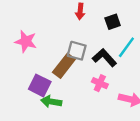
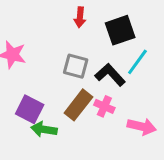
black square: (113, 22) -> (120, 30), size x1.5
brown rectangle: (64, 66) -> (78, 105), moved

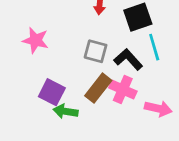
cyan line: (137, 62) -> (154, 47), turned -52
pink cross: (104, 106) -> (123, 89), size x1.4

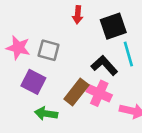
gray square: (96, 51) -> (49, 50), moved
purple square: (52, 92) -> (33, 82), moved

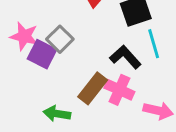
gray square: (49, 50) -> (60, 39), turned 30
purple square: (33, 82) -> (42, 54), moved

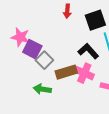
gray square: (60, 39) -> (44, 60), moved
brown rectangle: (93, 88) -> (66, 72), turned 35

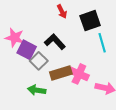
red arrow: (67, 11) -> (62, 12), turned -32
black L-shape: (88, 51) -> (55, 42), moved

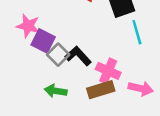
black L-shape: (55, 42) -> (78, 56), moved
brown rectangle: (61, 73) -> (101, 90), moved

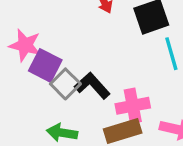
pink cross: (108, 71) -> (133, 106), turned -35

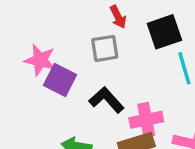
gray square: (65, 84) -> (105, 48), moved, turned 36

